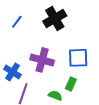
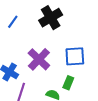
purple cross: (42, 60) -> (39, 59), turned 30

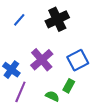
blue square: (75, 56) -> (78, 60), turned -30

